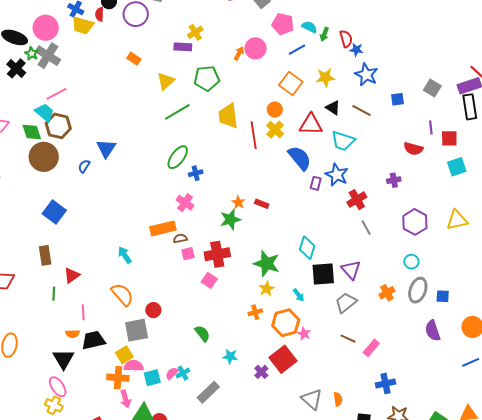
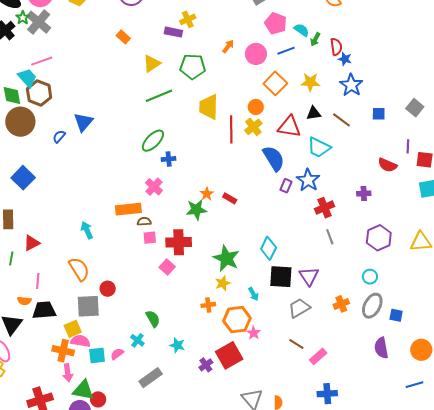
pink circle: (256, 48) -> (256, 54), moved
black triangle: (333, 108) -> (314, 113), turned -49
cyan cross: (183, 373) -> (137, 340), moved, turned -32

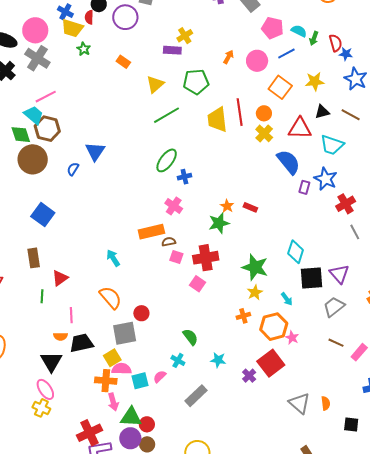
green star: (23, 18) -> (84, 49), moved
red line: (231, 129) -> (240, 112), moved
pink square: (150, 238) -> (176, 257), turned 32

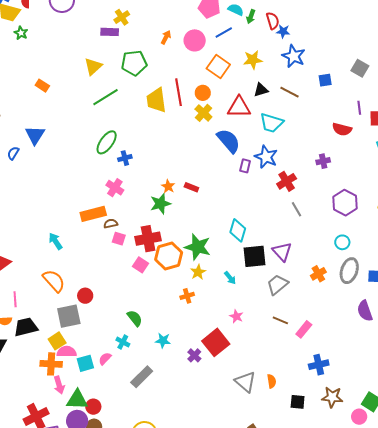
orange rectangle: (123, 62) -> (42, 86), moved
orange hexagon: (274, 327) -> (169, 256), moved

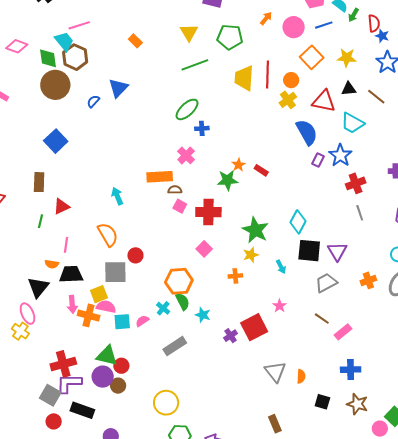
yellow triangle: (93, 66) -> (189, 32), turned -30
orange hexagon: (169, 256) -> (179, 281), moved
pink square: (141, 265) -> (204, 249), moved
green semicircle: (135, 318) -> (183, 302), moved
pink arrow: (59, 385) -> (72, 304), moved

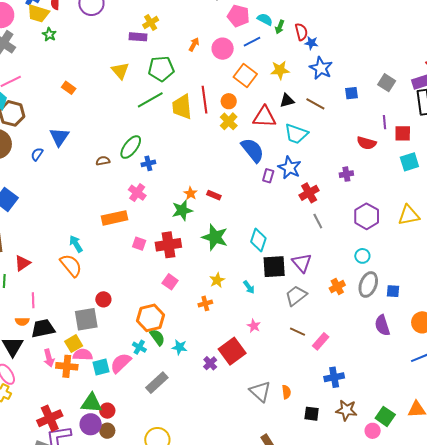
green line: (195, 65) -> (150, 100), moved
brown semicircle: (175, 190) -> (103, 161), moved
green star: (255, 230) -> (215, 237), moved
orange semicircle: (108, 235) -> (71, 265), moved
pink semicircle: (142, 321) -> (121, 363), size x1.6

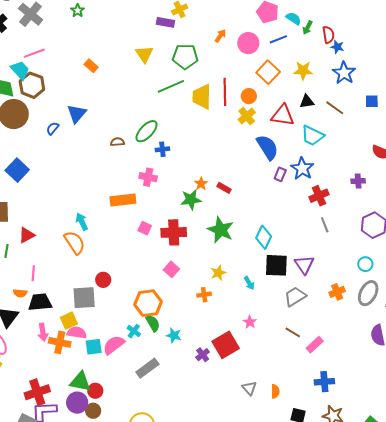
pink cross: (137, 193) -> (148, 177), turned -30
gray triangle: (260, 392) -> (249, 388), size x0.7

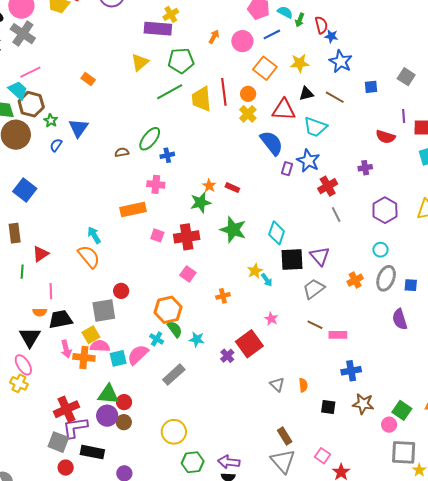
green star: (78, 11) -> (51, 120), moved
purple rectangle: (165, 22) -> (158, 29), size x1.5
yellow triangle: (144, 54) -> (140, 62), turned 30
yellow star: (218, 273) -> (255, 271), moved
pink rectangle: (315, 345) -> (338, 335), turned 48

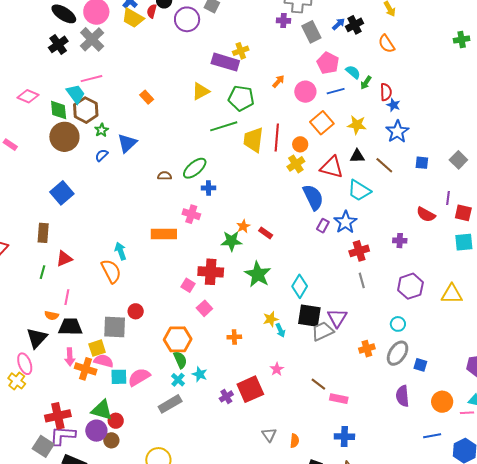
pink square: (157, 235) -> (188, 285), moved
gray trapezoid: (314, 289) -> (323, 331), moved
cyan cross: (157, 339) -> (178, 380), moved

